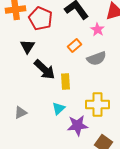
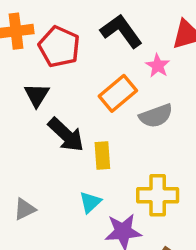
orange rectangle: (75, 45) -> (118, 93), size x1.5

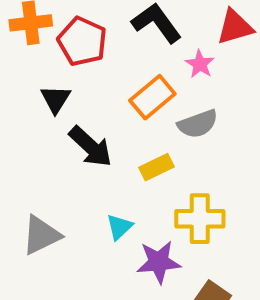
yellow rectangle: (102, 156) -> (157, 167), moved, turned 68
gray triangle: (25, 209) -> (41, 235), size x1.5

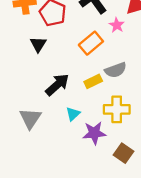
gray semicircle: (198, 124) -> (116, 70), moved
black arrow: (91, 147) -> (57, 85), moved, turned -85
gray triangle: (41, 235) -> (30, 118), turned -30

